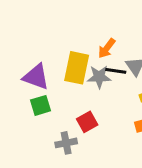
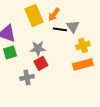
yellow rectangle: (77, 68) -> (34, 15), moved, turned -35
gray star: (99, 77) -> (38, 48), moved

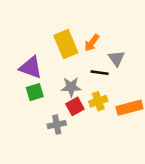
black line: (60, 29) -> (100, 73), moved
yellow cross: (83, 45) -> (98, 101), moved

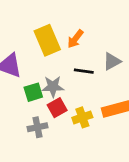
gray triangle: (116, 58) -> (112, 61), moved, turned 36
green square: (35, 92) -> (33, 92), moved
yellow cross: (98, 101) -> (82, 117), moved

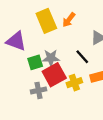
black line: (84, 71) -> (82, 57), moved, turned 40
red square: (57, 108) -> (54, 75), size x1.5

